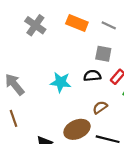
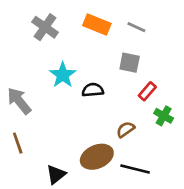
black semicircle: (92, 76) -> (93, 90), moved
cyan star: (61, 82) -> (63, 75), moved, turned 30

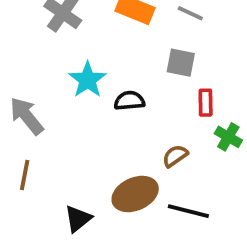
red rectangle: (147, 91) -> (206, 103), turned -42
brown line: (18, 143) -> (25, 175), turned 30

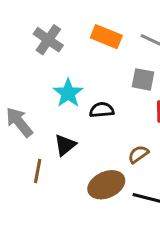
brown line: (25, 175) -> (38, 171), moved
black triangle: (78, 219) -> (65, 145), moved

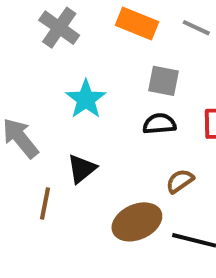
gray square: (143, 79) -> (163, 81), moved
black semicircle: (102, 110) -> (159, 124), moved

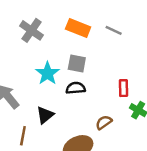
gray square: (163, 81) -> (77, 64), moved
black semicircle: (159, 124) -> (76, 88), moved

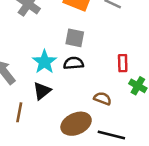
cyan star: (47, 73) -> (44, 62), moved
brown semicircle: (104, 122) -> (103, 98), turned 56

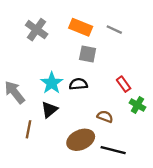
gray square: (75, 38) -> (88, 54), moved
red rectangle: (123, 63) -> (124, 84), turned -35

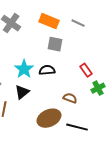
green cross: (137, 105) -> (98, 88), turned 32

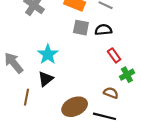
black semicircle: (47, 70) -> (103, 30), moved
brown semicircle: (70, 98) -> (111, 93), moved

